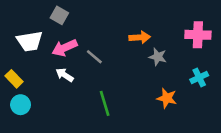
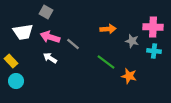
pink arrow: (65, 48) -> (50, 37), turned 42
gray star: (158, 57) -> (132, 41), moved
cyan cross: (199, 78) -> (154, 51), moved, turned 32
green line: (105, 103) -> (106, 62), moved, turned -36

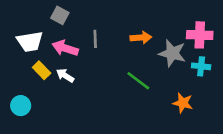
gray star: (132, 41) -> (172, 53), size x1.5
gray line: (73, 44) -> (95, 39), moved, turned 48
yellow rectangle: (11, 61) -> (42, 70), moved
orange star: (129, 76) -> (183, 103), moved

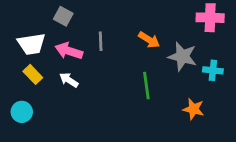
pink cross: (200, 35) -> (210, 18), moved
orange arrow: (141, 38) -> (149, 40), turned 36
yellow rectangle: (42, 70) -> (33, 74), moved
green line: (138, 81) -> (146, 86), turned 45

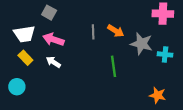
gray line: (101, 41) -> (93, 32), moved
orange star: (193, 109) -> (158, 95), moved

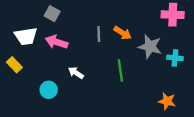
yellow rectangle: (25, 58) -> (14, 65), moved
white arrow: (53, 62) -> (76, 73), moved
cyan circle: (17, 87) -> (49, 90), moved

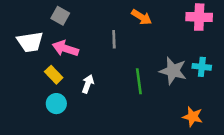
orange arrow: (123, 33) -> (141, 17), moved
gray star: (150, 47) -> (173, 71), moved
yellow rectangle: (14, 65) -> (54, 75), moved
white arrow: (76, 73) -> (88, 84), turned 77

